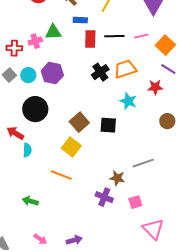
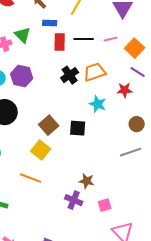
green triangle: (53, 32) -> (23, 35), turned 48
gray line: (143, 163) -> (131, 152), moved

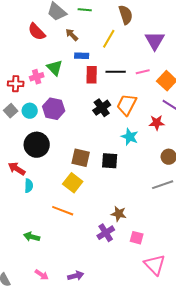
orange trapezoid: (95, 72) -> (127, 105), turned -45
brown square: (49, 125) -> (81, 158), turned -36
purple cross: (74, 200) -> (106, 233), turned 36
pink square: (105, 205) -> (137, 238), turned 32

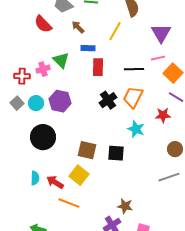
black line: (116, 72) -> (134, 69), moved
pink line: (143, 72) -> (158, 58), moved
red arrow: (17, 169) -> (55, 182), moved

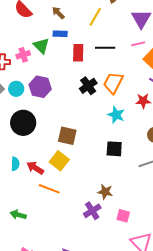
blue rectangle: (88, 48) -> (60, 34), moved
black line: (134, 69) -> (105, 48), moved
black square: (116, 153) -> (114, 149), moved

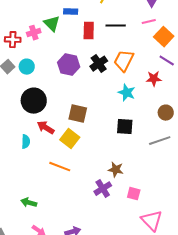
purple hexagon: (40, 87) -> (69, 65), moved
red arrow: (35, 168) -> (46, 128), moved
green arrow: (18, 215) -> (29, 203), moved

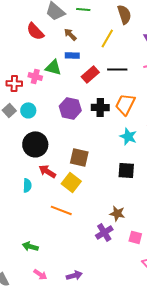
green triangle: (52, 24) -> (53, 67), turned -30
red rectangle: (89, 31) -> (90, 74), turned 48
pink cross: (34, 33) -> (35, 76), turned 32
black cross: (99, 64) -> (100, 107), turned 36

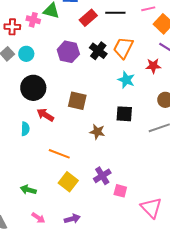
black cross: (100, 107) -> (98, 51), turned 36
yellow square: (71, 182) -> (68, 182), moved
brown star: (117, 213) -> (97, 132), moved
pink square: (135, 237) -> (120, 191), moved

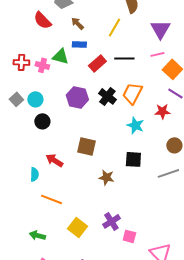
red cross: (12, 27) -> (21, 62), moved
black circle: (33, 88) -> (42, 121), moved, size x0.6
orange line: (59, 154) -> (51, 199), moved

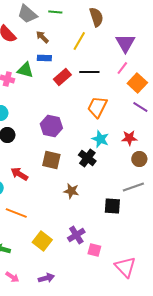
pink line: (157, 54) -> (122, 68), turned -40
black cross: (107, 96) -> (87, 158), moved
purple hexagon: (77, 97) -> (51, 126), moved
red star: (162, 111) -> (129, 138), moved
black square: (133, 159) -> (112, 206), moved

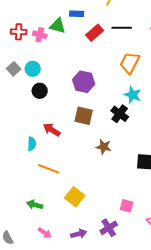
purple cross: (76, 235) -> (109, 228), moved

